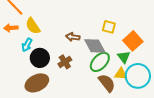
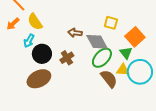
orange arrow: (11, 28) -> (13, 24), turned -40

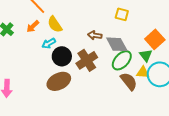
yellow square: (111, 23) -> (122, 14), moved
cyan arrow: (29, 41) -> (49, 43), turned 32
brown cross: (67, 58) -> (87, 60), size x1.5

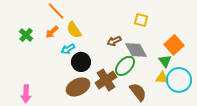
brown arrow: (95, 35) -> (114, 41), turned -32
brown cross: (87, 60) -> (106, 80), moved
green ellipse: (122, 60) -> (125, 66), moved
brown semicircle: (129, 81) -> (138, 92), moved

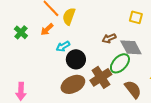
yellow semicircle: (74, 30) -> (69, 16), moved, turned 54

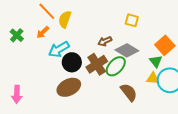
cyan arrow: (63, 46) -> (59, 49), size x1.5
gray diamond: (131, 47) -> (127, 50), turned -30
brown cross: (101, 77) -> (97, 64), moved

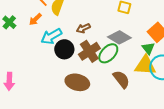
brown arrow: (105, 41) -> (83, 28), moved
yellow triangle: (153, 78) -> (145, 65), size x1.6
brown ellipse: (69, 87) -> (77, 82), moved, turned 40

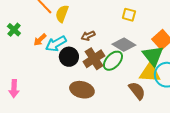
orange arrow: (35, 19) -> (40, 40), moved
green triangle: (148, 48) -> (153, 56), size x1.6
brown semicircle: (121, 79) -> (137, 91), moved

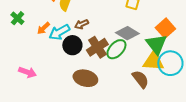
brown arrow: (88, 36) -> (81, 24), moved
pink arrow: (14, 89) -> (27, 72), moved, turned -72

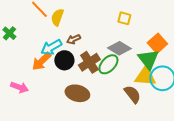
orange arrow: (43, 28) -> (41, 61), moved, size x1.5

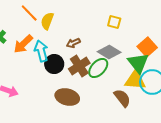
brown arrow: (73, 39) -> (73, 43), moved
cyan arrow: (51, 47) -> (41, 51), turned 105
orange arrow: (41, 61) -> (23, 44), moved

